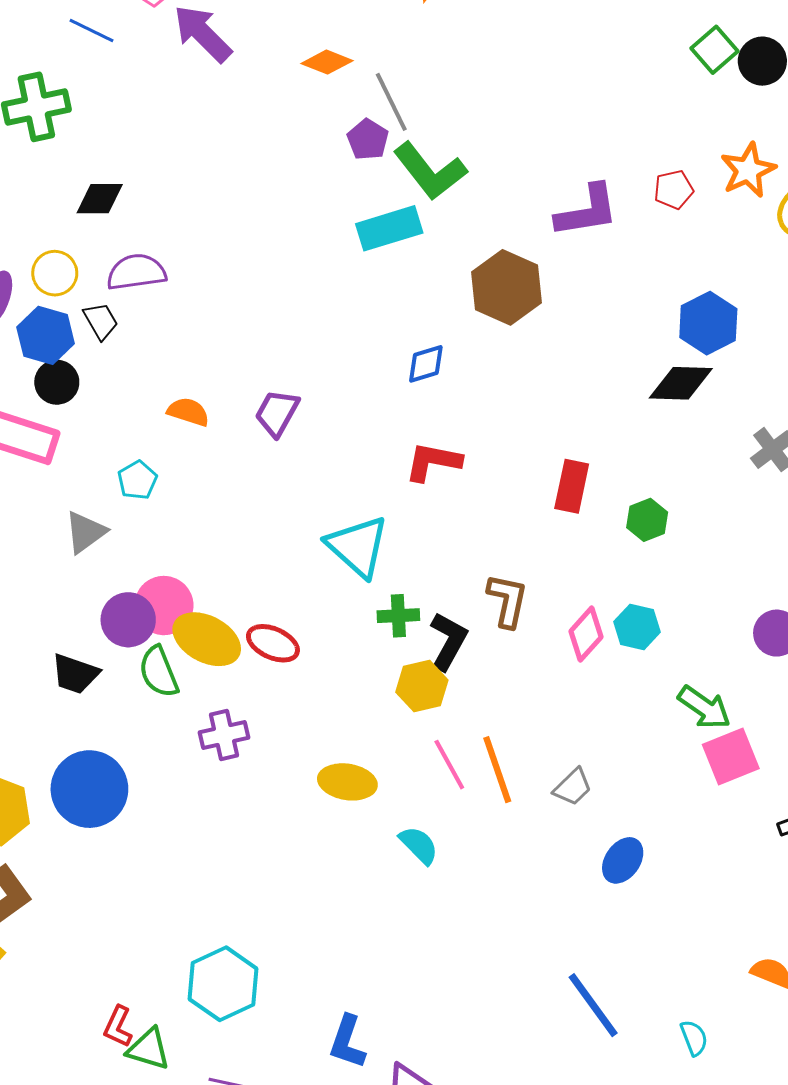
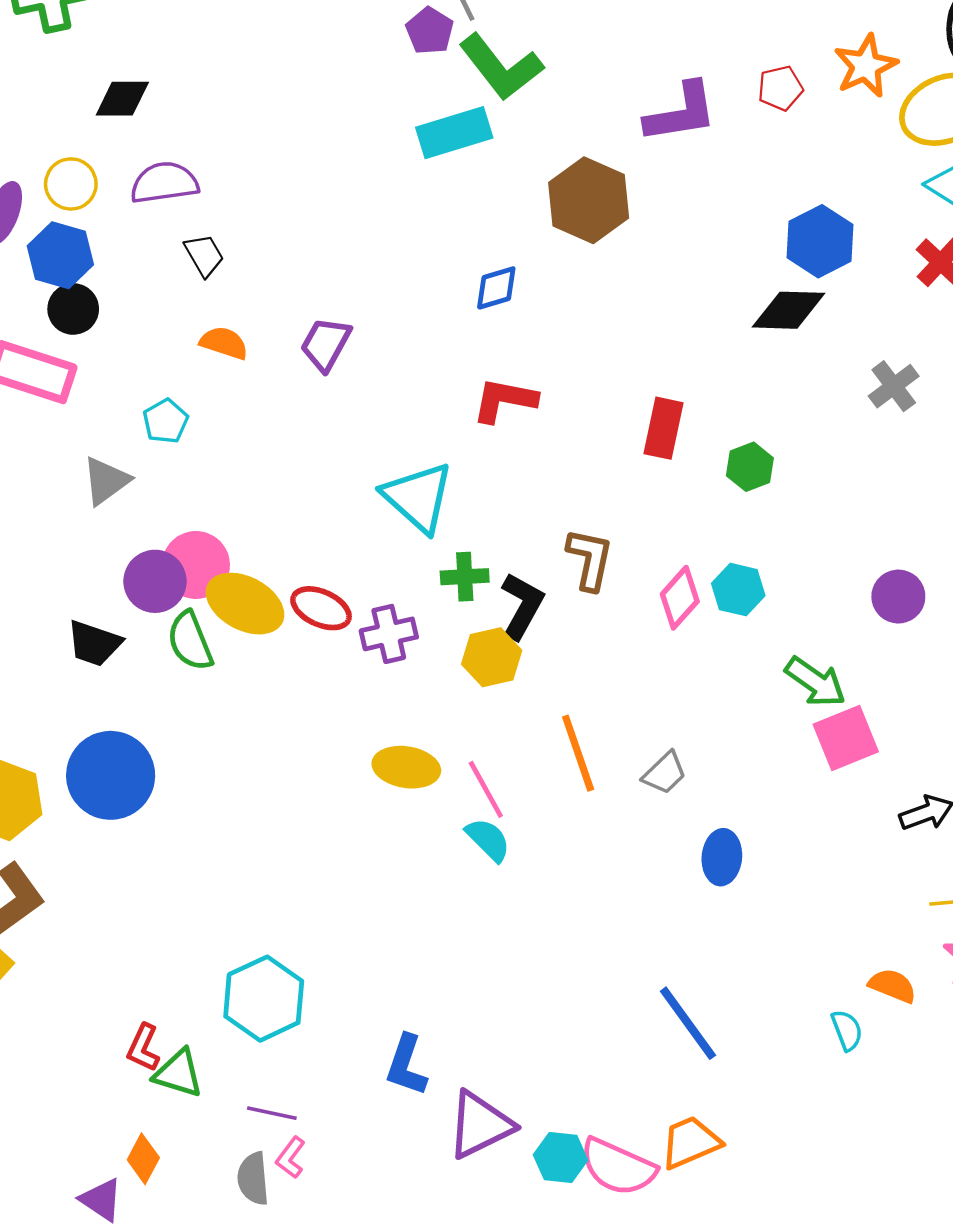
black trapezoid: (101, 321) -> (204, 255), moved
purple cross: (224, 735) -> (389, 634), moved
pink line: (449, 765) -> (486, 789), moved
blue ellipse: (623, 860) -> (722, 857), turned -30
cyan semicircle: (694, 1038) -> (847, 1030), moved

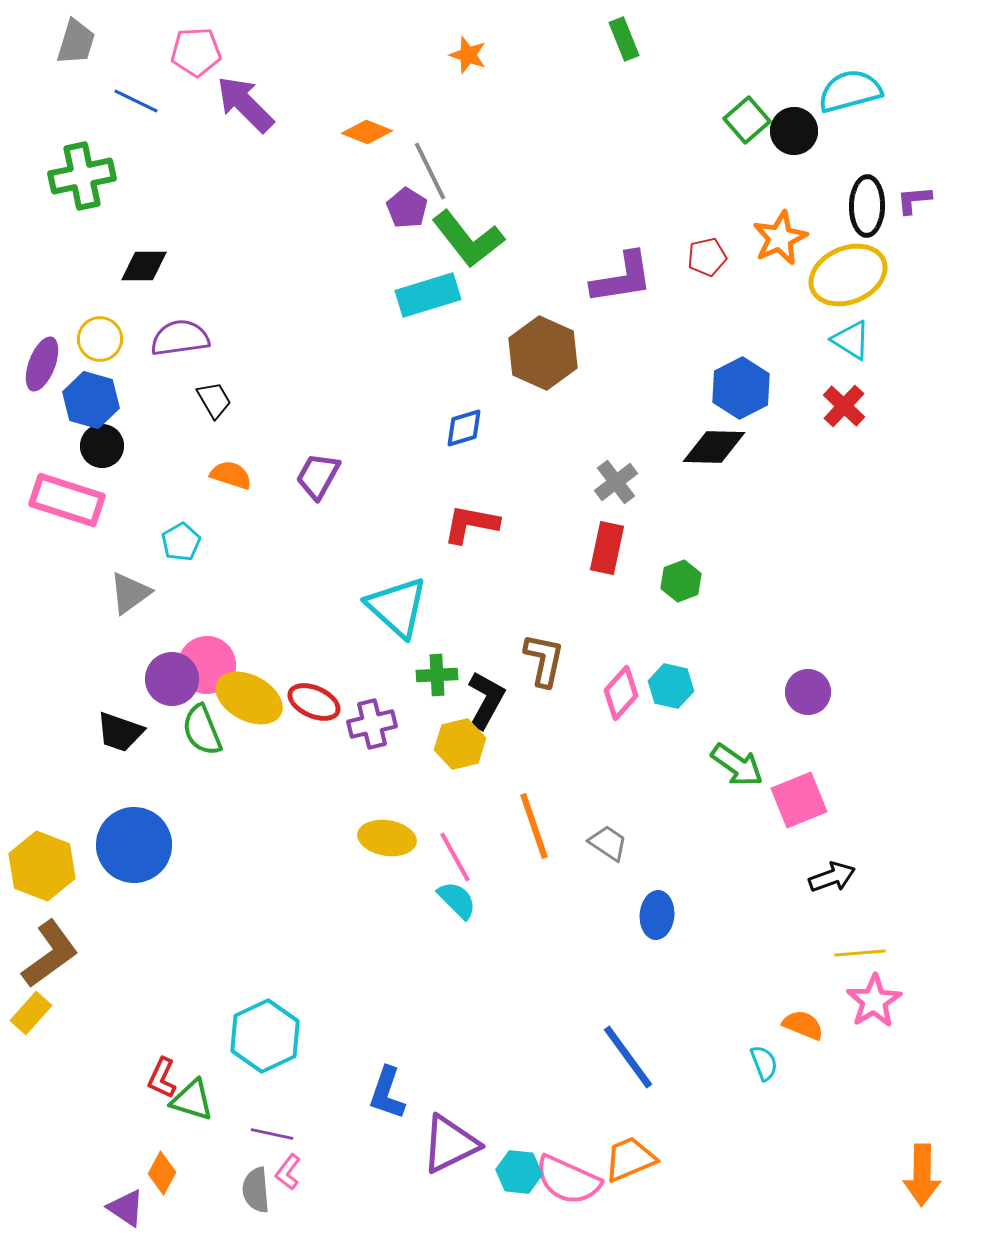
gray cross: (894, 386) -> (616, 482), moved
pink square: (846, 738) -> (799, 800), moved
gray trapezoid: (665, 773) -> (608, 843), turned -102

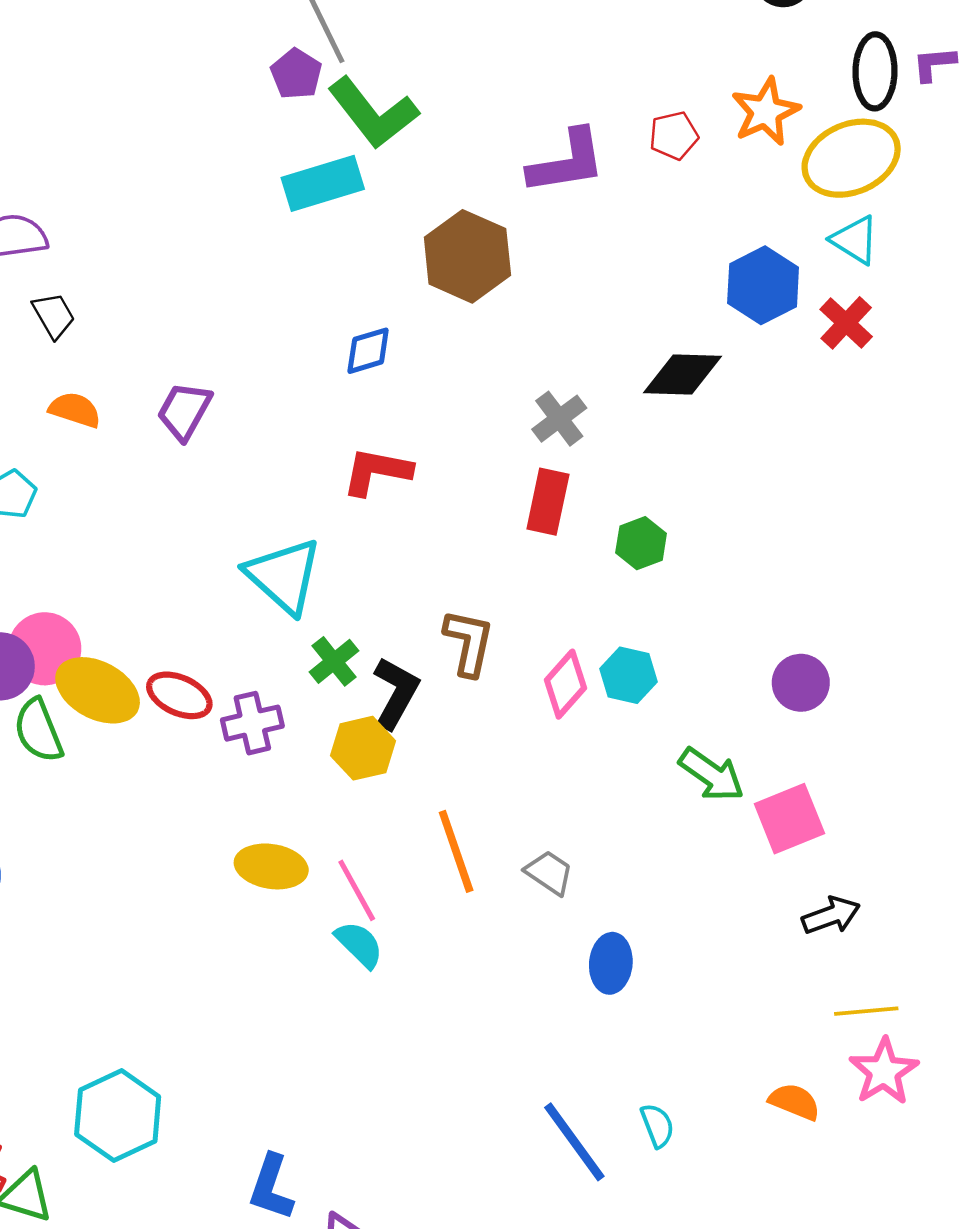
blue hexagon: (741, 388) -> (763, 285), moved
green cross: (437, 675) -> (334, 661), turned -36
cyan semicircle: (764, 1063) -> (657, 1126), moved

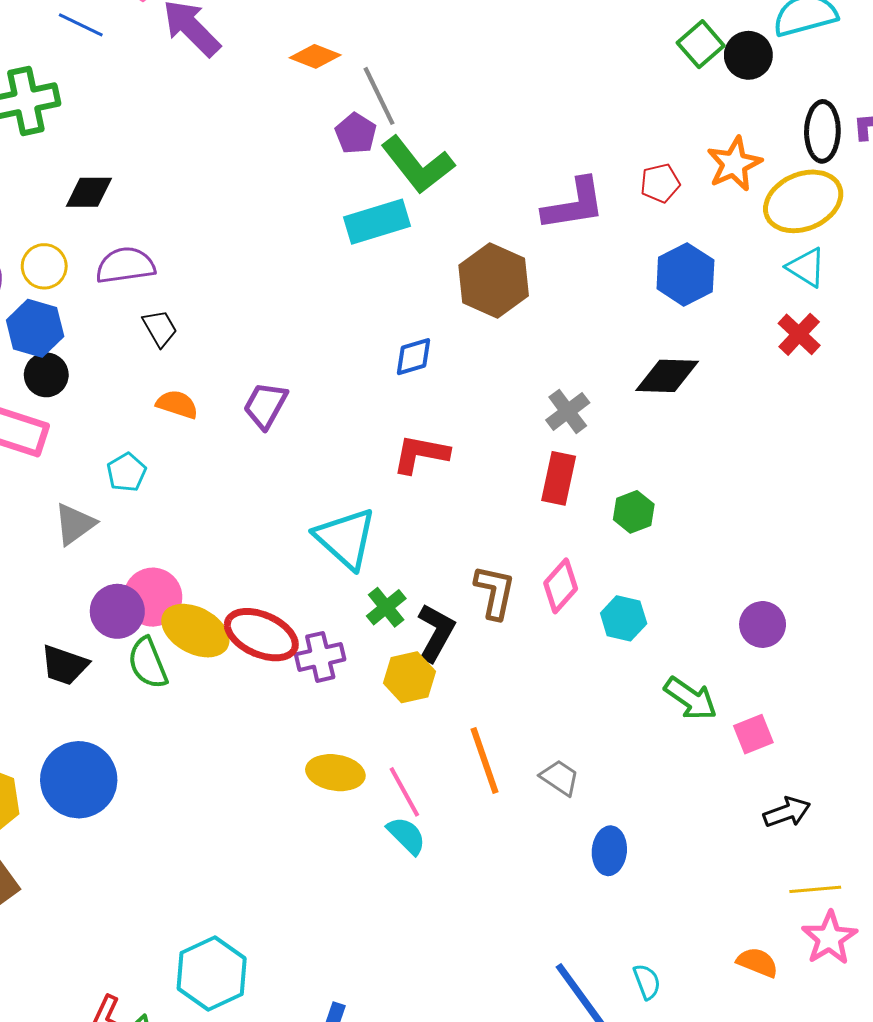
blue hexagon: (763, 285) -> (685, 274), moved
pink diamond: (566, 684) -> (561, 586), moved
red ellipse: (179, 695) -> (261, 635), size x1.4
pink square: (789, 819) -> (753, 734), size x0.7

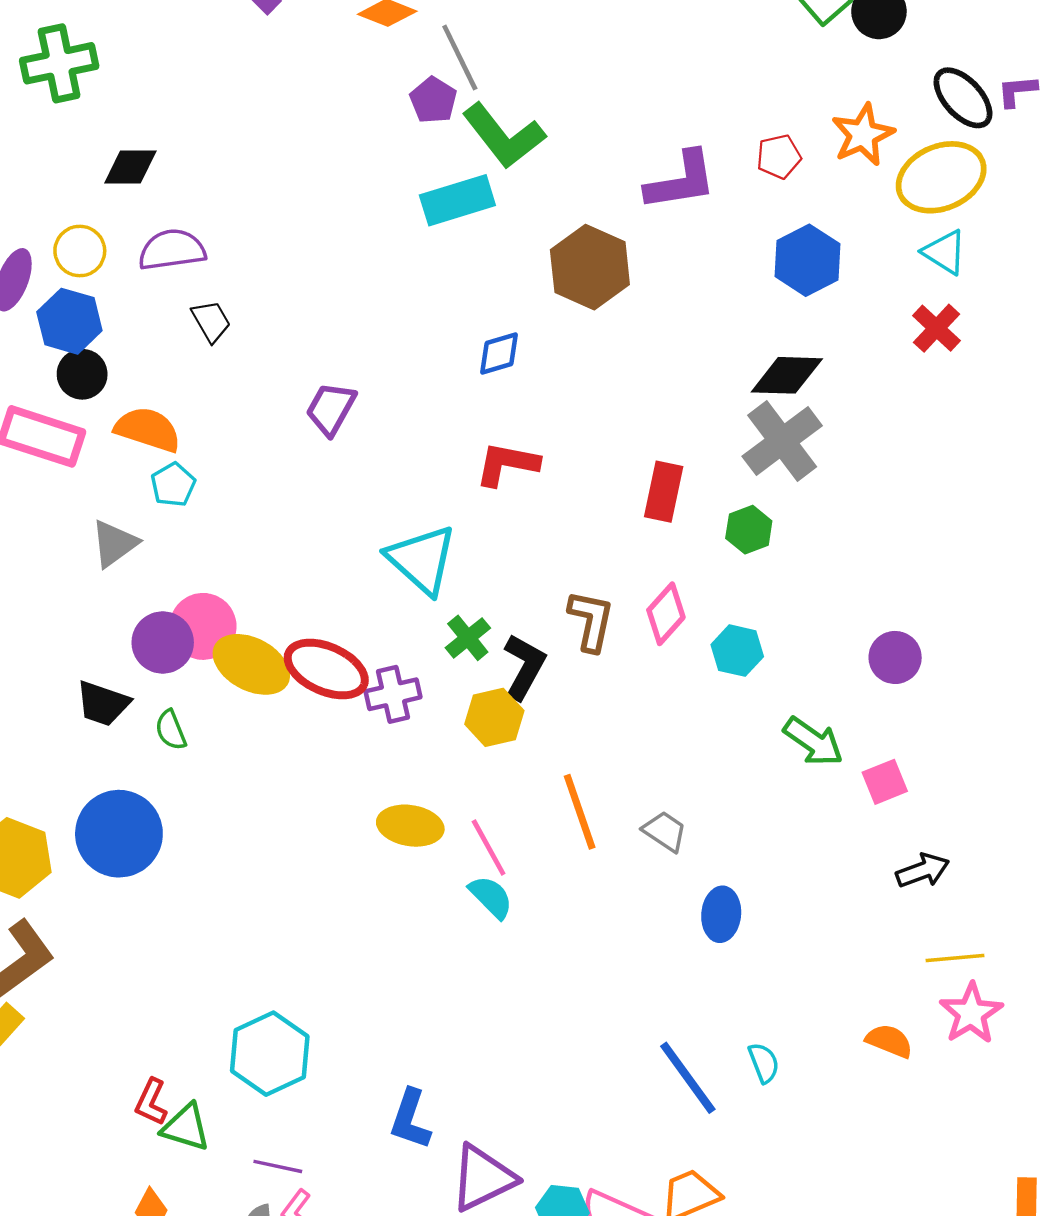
black ellipse: (822, 131) -> (963, 98), turned -44
orange semicircle: (177, 404) -> (148, 429), moved, size x1.4
gray cross: (568, 411) -> (782, 441), moved, size x1.6
green semicircle: (148, 663) -> (171, 730), moved, size x0.7

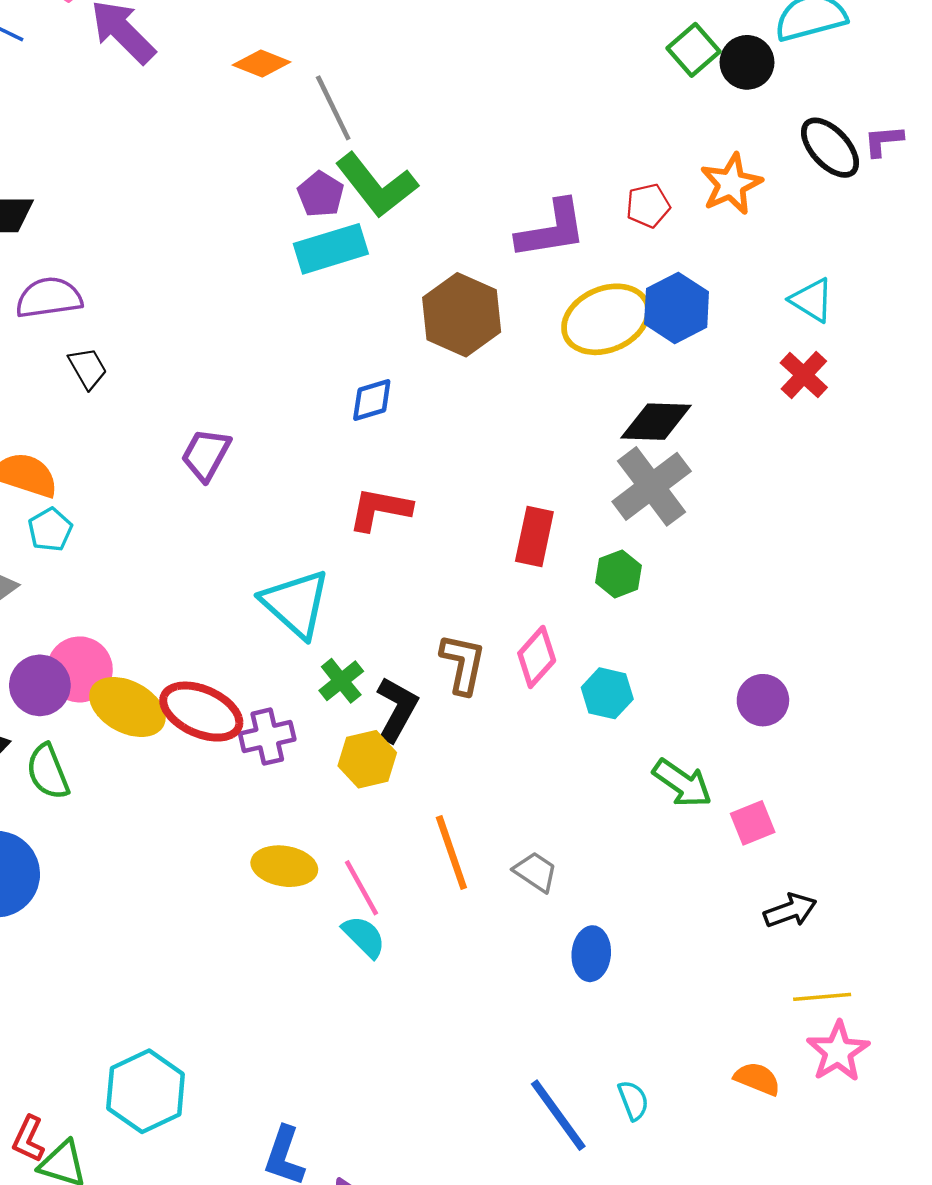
purple pentagon: (433, 100) -> (321, 194), moved
yellow ellipse: (941, 177) -> (606, 319), moved
green semicircle: (171, 730) -> (48, 772), size x1.4

